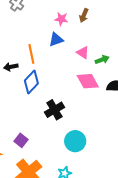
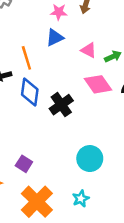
blue diamond: (31, 82) -> (30, 92), turned -30
black cross: (54, 110) -> (61, 105), moved

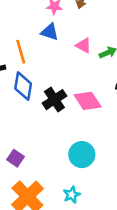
blue triangle: (55, 38) -> (50, 32), turned 42
pink diamond: (98, 84) -> (88, 101), moved

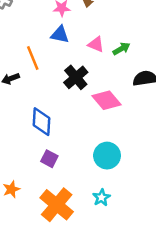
blue diamond: (23, 86) -> (41, 122), moved
black cross: (54, 100) -> (76, 77), moved
purple square: (15, 158) -> (49, 159), moved

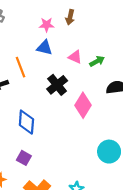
pink diamond: (107, 100) -> (83, 105), turned 70
cyan circle: (107, 156) -> (109, 152), moved
purple square: (49, 159) -> (24, 158), moved

